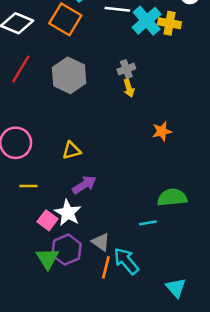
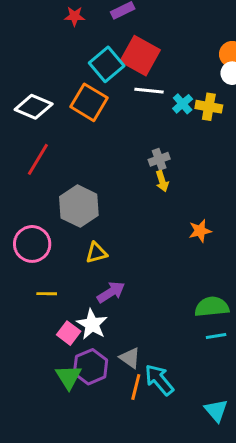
cyan cross: (147, 21) -> (183, 104), size x0.6
gray hexagon: (69, 75) -> (79, 206), moved
cyan line: (148, 223) -> (216, 336), moved

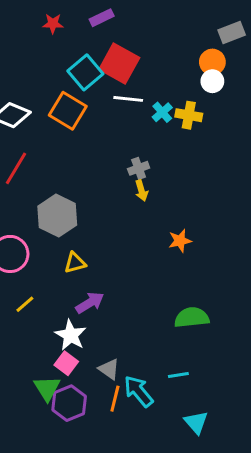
yellow line: (47, 294) -> (25, 304), turned -42
pink square: (69, 333) -> (66, 363), moved
cyan line: (216, 336) -> (178, 375), moved
purple hexagon: (91, 367) -> (69, 403), moved

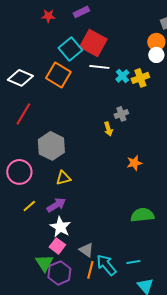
yellow cross: (189, 115) -> (140, 78), turned -30
gray cross: (139, 168) -> (121, 114), moved
purple arrow: (90, 303) -> (56, 205), moved
cyan line: (178, 375) -> (133, 262), moved

